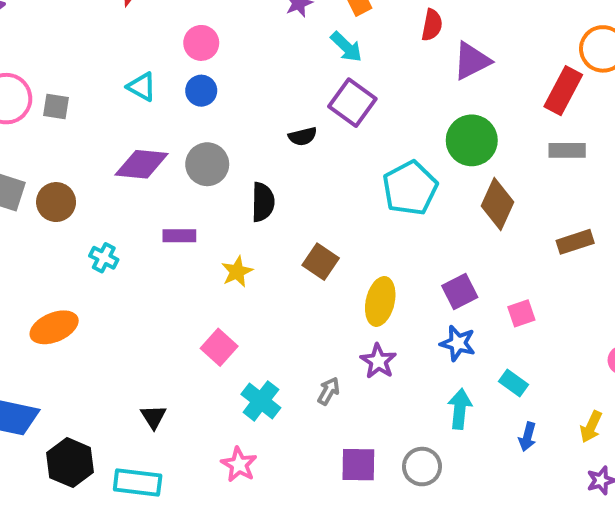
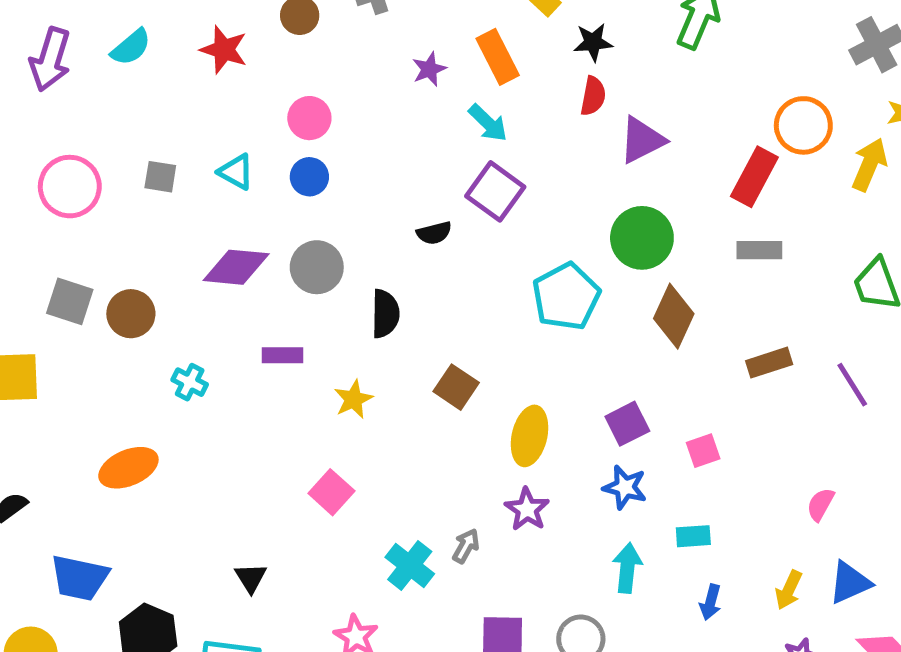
gray square: (56, 107) -> (160, 177), moved
cyan rectangle: (513, 383) -> (693, 536), turned -40
cyan cross: (261, 401) -> (410, 566), moved

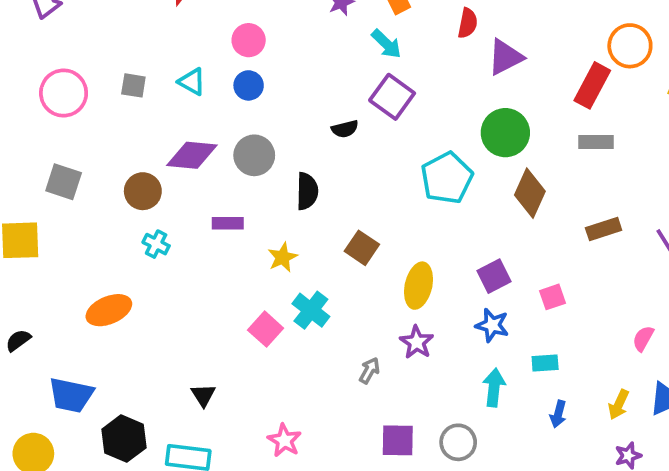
brown circle: (131, 314) -> (143, 191), moved
cyan cross: (410, 566) -> (311, 310), moved

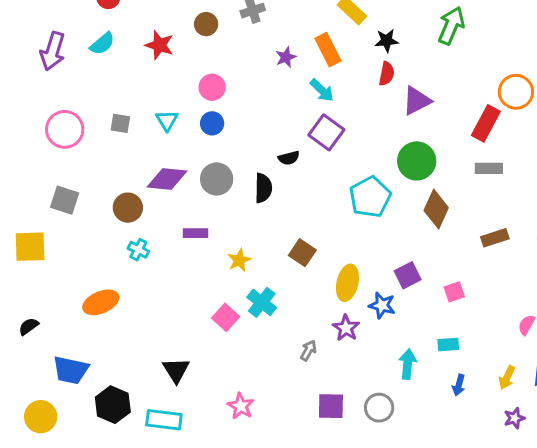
cyan triangle: (192, 82) -> (167, 120), turned 30
black semicircle: (307, 191) -> (263, 188), moved
blue star: (492, 325) -> (382, 305), moved
black triangle: (203, 395) -> (176, 370), size x1.4

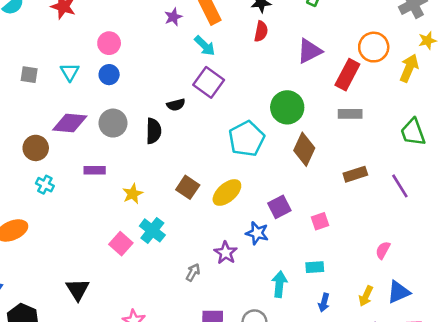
purple triangle: (417, 101) -> (309, 51), moved
yellow ellipse: (347, 283) -> (227, 192), moved, turned 36

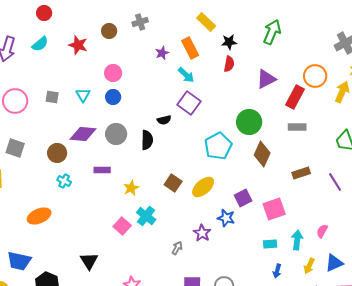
pink square: (320, 221) -> (274, 209), size x1.6
cyan arrow: (279, 284) -> (297, 240), moved

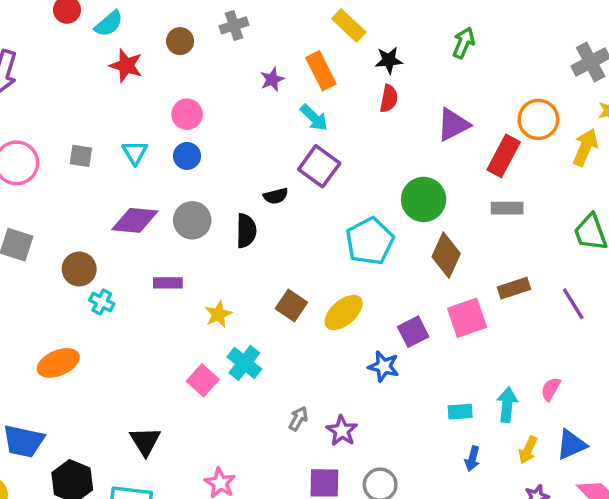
green arrow: (272, 32) -> (464, 43), size x0.7
cyan semicircle: (40, 44) -> (109, 24), moved
brown circle: (57, 153) -> (79, 269), moved
pink square: (274, 209) -> (467, 318), moved
purple star: (202, 233) -> (342, 431), moved

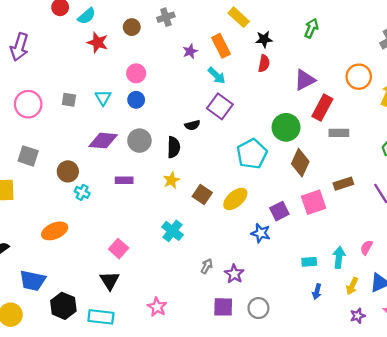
red rectangle: (504, 156) -> (322, 108), moved
yellow star: (218, 314) -> (171, 180), moved
pink square: (203, 380) -> (119, 249), moved

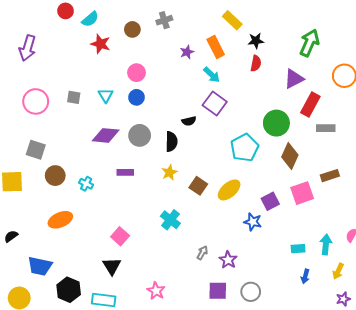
green arrow: (311, 28) -> (309, 43), moved, size x1.5
brown circle: (68, 171) -> (55, 176), moved

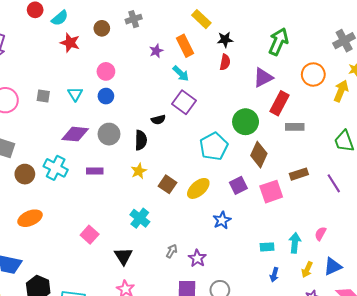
cyan cross: (86, 184) -> (56, 168), moved, size x1.6
purple square: (270, 201) -> (238, 185), moved
blue star: (253, 222) -> (222, 220), turned 30
black triangle: (112, 266) -> (123, 256), moved

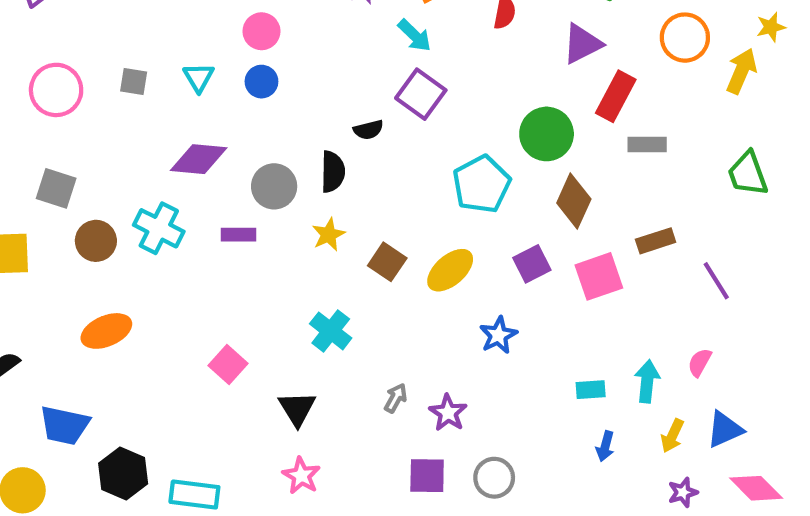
gray circle: (109, 134) -> (274, 186), moved
purple line: (334, 183) -> (716, 281), moved

